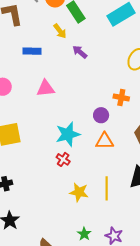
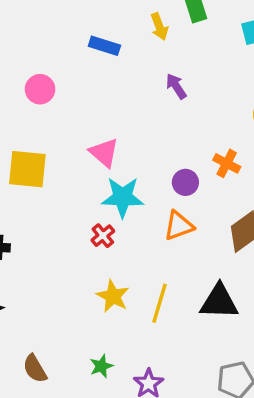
purple arrow: (80, 52) -> (176, 86), moved
pink triangle: (46, 88) -> (104, 153), moved, turned 30
orange triangle: (105, 141) -> (179, 226), turned -36

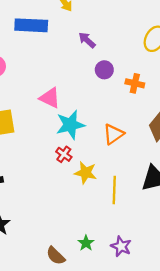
blue rectangle: (104, 46) -> (31, 25), size x1.5
purple circle: (185, 182) -> (104, 70), moved
yellow star: (113, 296) -> (86, 173), moved
brown semicircle: (35, 369) -> (56, 256), moved

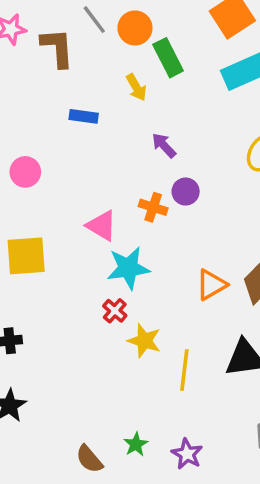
blue rectangle: (31, 25) -> (84, 116), size x0.6
orange cross: (135, 83) -> (153, 207), moved
orange triangle: (113, 134) -> (211, 285), moved

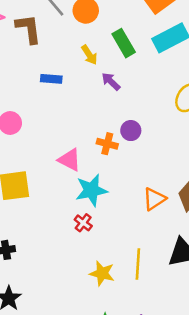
green rectangle: (168, 58) -> (124, 43), moved
purple arrow: (164, 145) -> (111, 81), moved
yellow star: (144, 341) -> (102, 273), moved

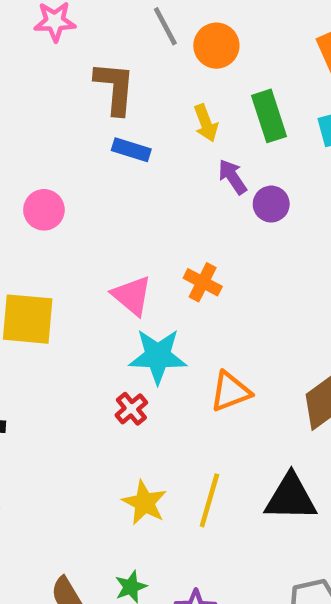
brown L-shape: (29, 29) -> (115, 88), moved
purple circle: (131, 131) -> (271, 204), moved
orange triangle: (154, 199) -> (230, 392), moved

